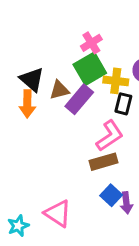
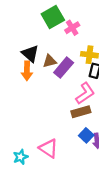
green square: (90, 69) -> (53, 17), moved

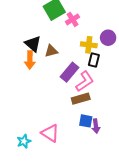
purple rectangle: (64, 68) -> (69, 72), moved
blue square: (86, 135) -> (86, 121), turned -32

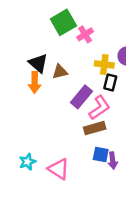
cyan star: (24, 141) -> (27, 162), moved

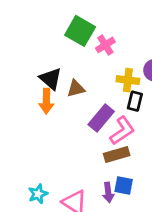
green square: (63, 22) -> (80, 31), turned -30
purple arrow: (113, 161) -> (108, 192), moved

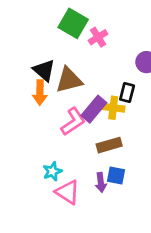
yellow cross: (128, 80) -> (113, 108), moved
brown triangle: (76, 89) -> (69, 80), size x1.5
pink L-shape: (122, 131) -> (73, 122), moved
cyan star: (38, 194) -> (52, 171), moved

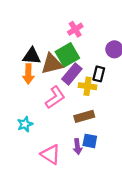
green square: (73, 23) -> (67, 55), moved, turned 30
black triangle: (44, 70) -> (32, 56), turned -36
purple rectangle: (94, 109) -> (72, 74), moved
cyan star: (52, 171) -> (25, 124), moved

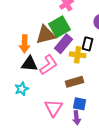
black triangle: (32, 56) -> (30, 64), moved
purple arrow: (77, 147) -> (77, 118), moved
pink triangle: (51, 154) -> (54, 108), moved, turned 30

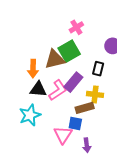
purple rectangle: (64, 44) -> (73, 82), moved
yellow cross: (78, 55) -> (95, 94), moved
cyan star: (22, 89) -> (30, 115), size x1.5
blue square: (80, 104) -> (75, 123), moved

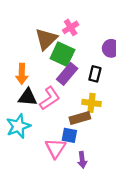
green square: (69, 51) -> (62, 54), turned -35
brown triangle: (55, 59) -> (46, 39), moved, turned -30
purple rectangle: (73, 82) -> (67, 74), moved

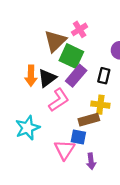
black triangle: (28, 97) -> (47, 78), moved, turned -42

